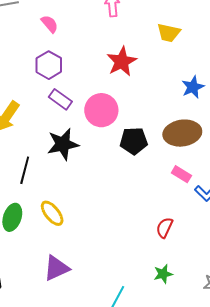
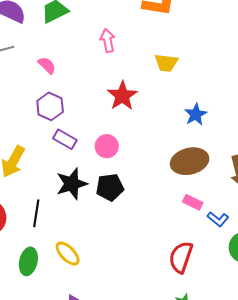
pink circle: (101, 110) -> (107, 146), size x0.7
black pentagon: (134, 141) -> (110, 187), moved
red semicircle: (165, 228) -> (181, 257), size x1.5

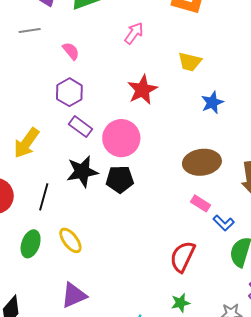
pink arrow: (108, 40) -> (134, 33), turned 40
blue star: (196, 114) -> (212, 102), moved
pink circle: (107, 146) -> (121, 138), size x1.6

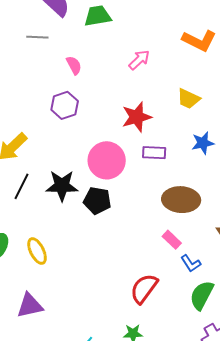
purple rectangle: (81, 127) -> (154, 153), moved, turned -45
black line: (44, 197) -> (21, 186), moved

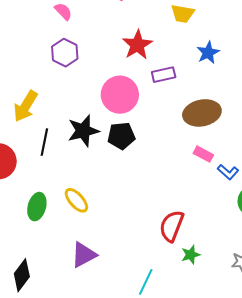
red semicircle: (144, 288) -> (172, 226), moved

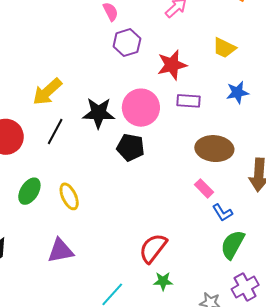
purple hexagon: (65, 53) -> (127, 43), moved
black star: (83, 131) -> (99, 113), moved

